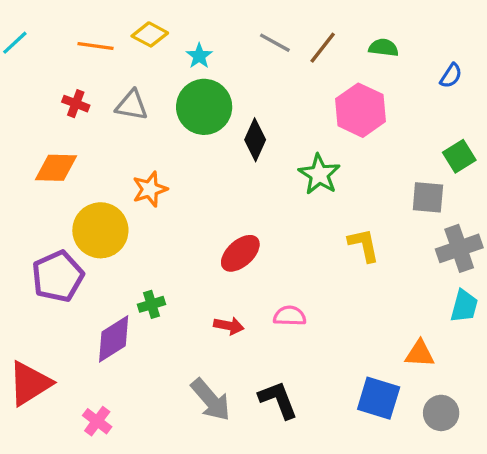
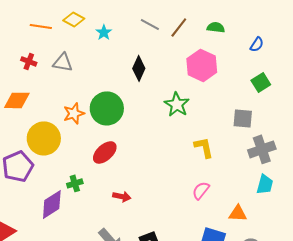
green circle: (204, 107) -> (107, 108), moved
black diamond: (255, 140) -> (139, 68), moved
green square: (459, 156) -> (261, 82), moved
red ellipse: (240, 253) -> (105, 152), moved
pink semicircle: (290, 316) -> (201, 190), moved, turned -54

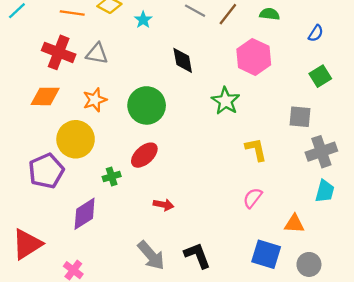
red cross: (29, 61) -> (59, 52), size x1.8
black diamond: (139, 68) -> (183, 60), turned -35
orange star: (74, 113) -> (95, 100), moved
green cross: (75, 183) -> (112, 176), moved

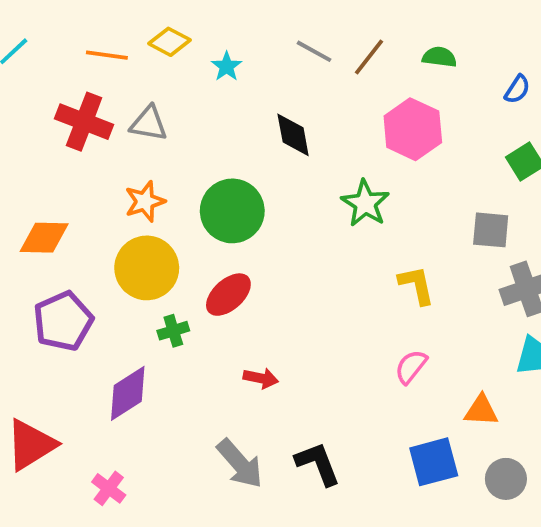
orange diamond: (45, 96) -> (44, 238), moved
yellow circle: (76, 139) -> (147, 268), moved
blue square: (266, 254) -> (434, 462), turned -32

